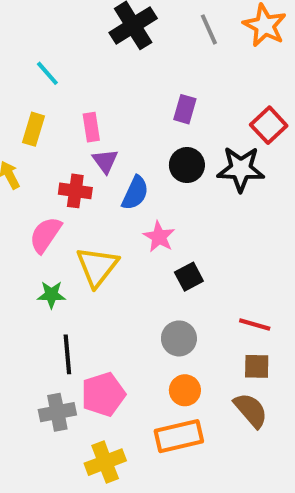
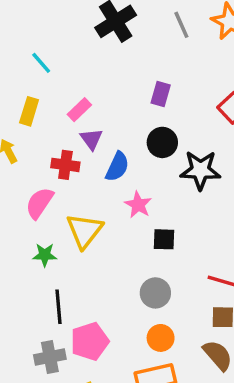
pink rectangle: (91, 127) -> (79, 110), turned 55
black star: (241, 169) -> (200, 170), moved
black square: (189, 277) -> (164, 239), turned 30

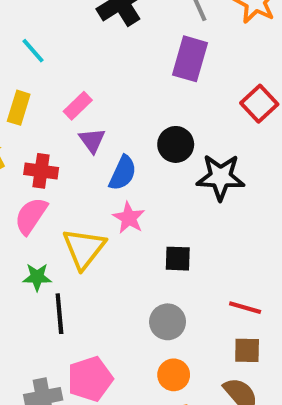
purple rectangle: (161, 94) -> (190, 59), moved, size x1.5
red cross: (65, 165) -> (41, 171), moved
pink star: (138, 205) -> (129, 218), moved
black line: (59, 307) -> (59, 314), moved

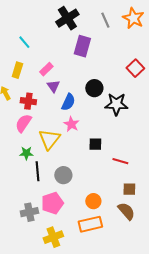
purple rectangle: (190, 59) -> (82, 46), moved
red line: (245, 308) -> (120, 161), moved
gray circle: (168, 322) -> (63, 175), moved

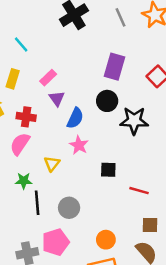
purple rectangle: (82, 46) -> (114, 67), moved
yellow triangle: (49, 139) -> (52, 164), size x0.6

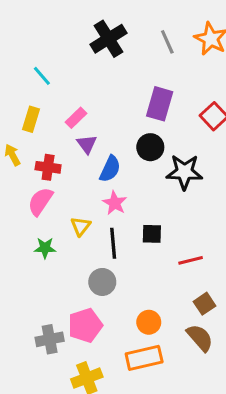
red line: (139, 191) -> (191, 260), turned -30
black line: (37, 203) -> (113, 243), moved
brown square: (150, 225) -> (205, 304), turned -35

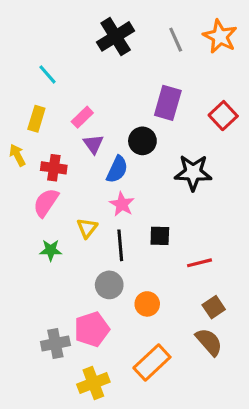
black circle: (150, 147) -> (142, 141), moved
orange circle: (149, 322) -> (147, 304), moved
orange rectangle: (144, 358) -> (152, 362), turned -30

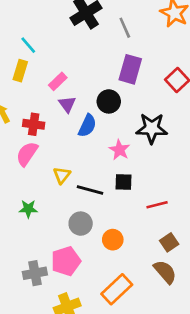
gray line: (176, 40) -> (125, 28), moved
yellow rectangle: (36, 119) -> (20, 71), moved
pink star: (122, 204) -> (119, 150), moved
black line: (120, 245) -> (90, 190), turned -70
green star: (51, 250) -> (28, 209), moved

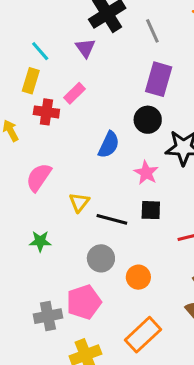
black circle: (109, 101) -> (148, 120), moved
purple triangle: (67, 104) -> (85, 48), moved
red cross: (34, 124) -> (46, 112), moved

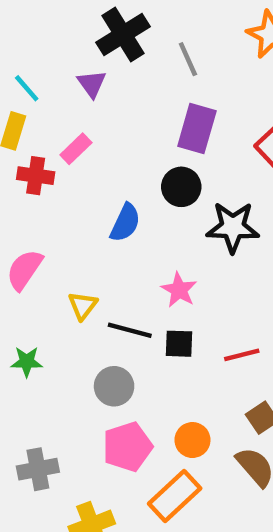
pink star: (146, 173) -> (179, 290), moved
black square: (151, 210) -> (179, 344), moved
orange circle: (138, 277) -> (192, 440), moved
pink pentagon: (84, 302) -> (127, 447), moved

